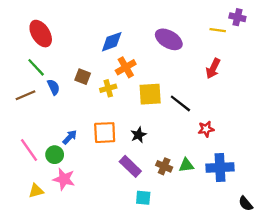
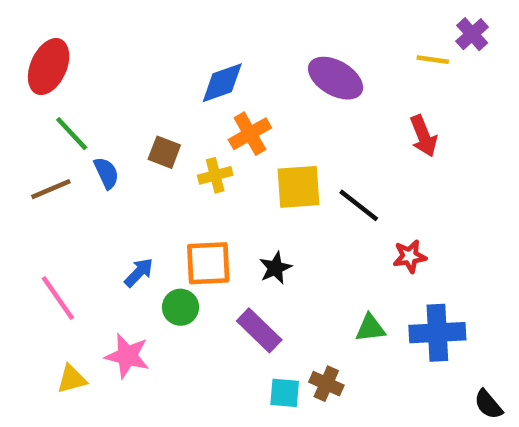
purple cross: (237, 17) -> (472, 34), turned 35
red ellipse: (41, 34) -> (49, 67), moved, turned 56
red arrow: (213, 68) -> (423, 136), turned -48
green circle: (55, 155) -> (180, 307), moved
brown cross: (164, 166) -> (326, 384), moved

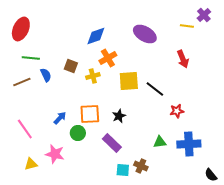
green line: (72, 134) -> (31, 58), turned -42

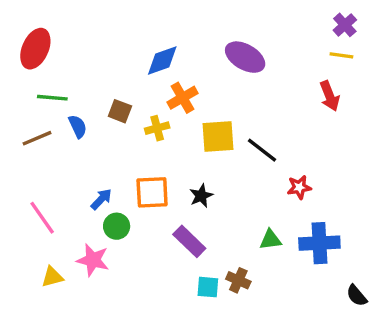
yellow line: (187, 26) -> (341, 55), moved
red arrow: (183, 59) -> (330, 96), moved
green circle: (78, 133) -> (117, 226), moved

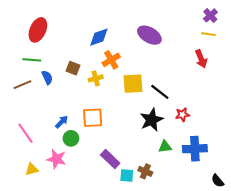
red ellipse: (35, 49) -> (38, 30), moved
black star: (201, 196) -> (152, 120), moved, size x1.6
purple rectangle: (189, 241) -> (110, 159), moved

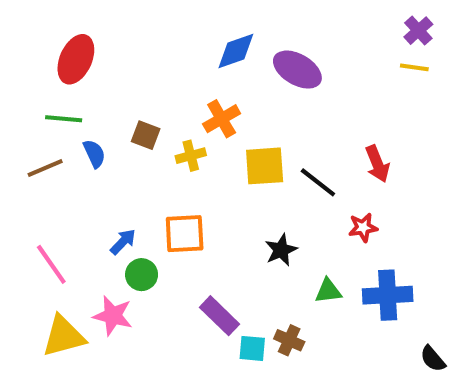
blue diamond: (99, 37) -> (236, 51), moved
red arrow: (201, 59) -> (377, 164), moved
black star: (152, 120) -> (281, 250), moved, size x0.7
yellow triangle: (32, 169) -> (64, 336), size x1.6

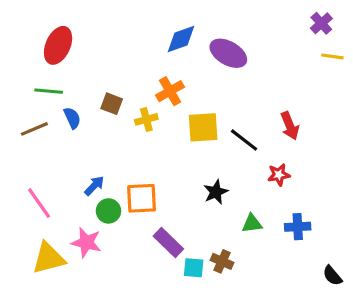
yellow line: (414, 67) -> (332, 56), moved
orange square: (185, 234) -> (142, 198), moved
blue cross: (388, 295) -> (298, 227), size x0.7

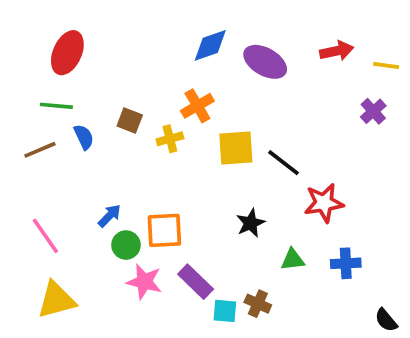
purple cross: (321, 23) -> (373, 111), moved
red arrow: (290, 126) -> (337, 51), moved, turned -80
red star: (279, 175) -> (324, 203), size x1.5
pink star: (86, 242) -> (144, 282), moved

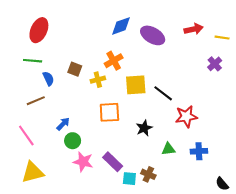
brown line: (40, 150) -> (36, 101), moved
orange square: (164, 230) -> (109, 112), moved

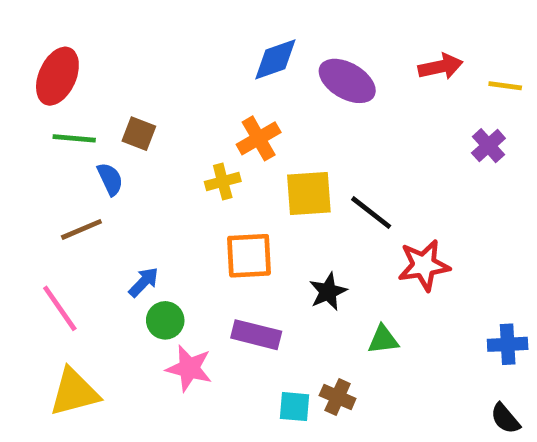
red ellipse: (39, 30) -> (57, 76), moved
brown square: (75, 69) -> (139, 134), moved
blue cross: (199, 151) -> (508, 344), moved
purple rectangle: (113, 162) -> (256, 335), moved, turned -30

